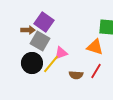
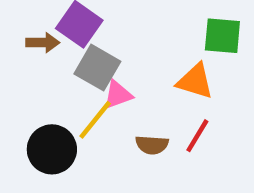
gray square: (40, 41) -> (97, 68), moved
black circle: (32, 63) -> (52, 149), moved

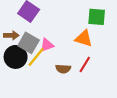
brown arrow: (43, 43) -> (11, 35), moved
gray square: (97, 68) -> (29, 43), moved
black circle: (52, 149) -> (16, 57), moved

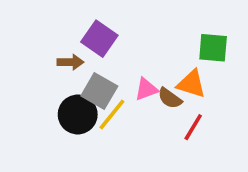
brown arrow: (11, 35) -> (70, 62), moved
pink triangle: (47, 45) -> (146, 89), moved
brown semicircle: (63, 69) -> (170, 98), moved, turned 32

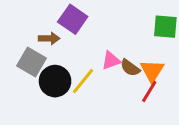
orange triangle: (191, 84) -> (152, 71), moved, turned 45
gray square: (99, 91) -> (31, 62), moved

